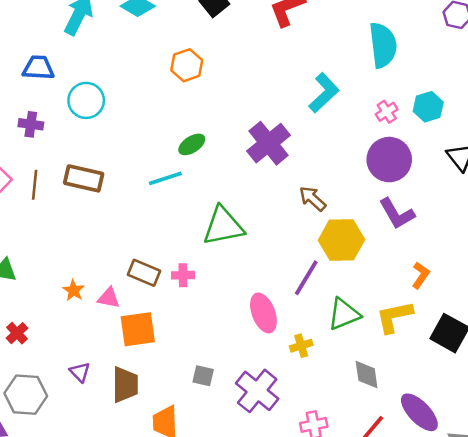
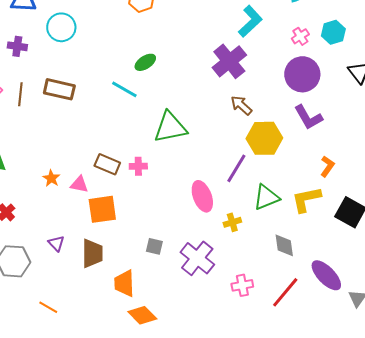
purple cross: (268, 143) -> (229, 61), moved
cyan line: (165, 178) -> (124, 89), turned 48

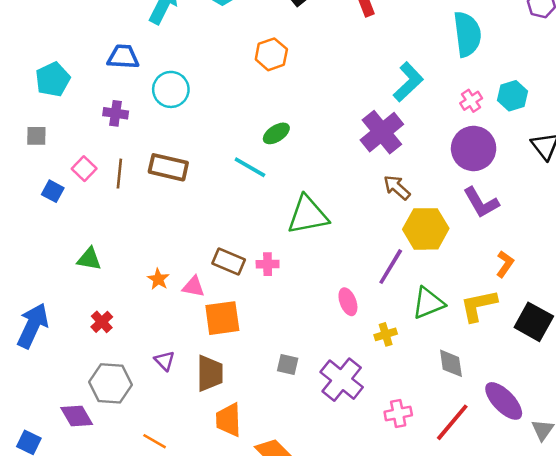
pink ellipse: (202, 196) -> (348, 302), size x0.7
orange trapezoid: (124, 283) -> (229, 420), moved

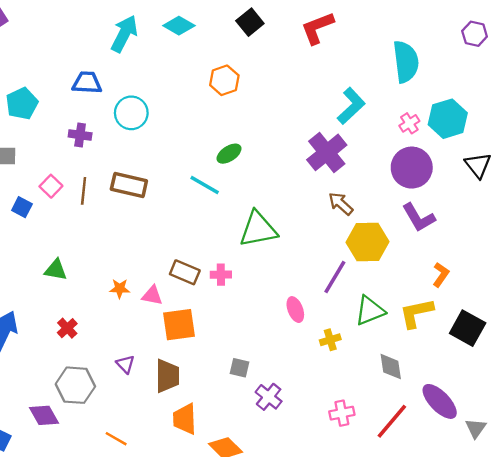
cyan hexagon: (512, 96) -> (448, 119), size x1.4
orange star: (158, 279) -> (120, 289), turned -30
purple cross: (342, 380) -> (269, 397), moved, size x0.7

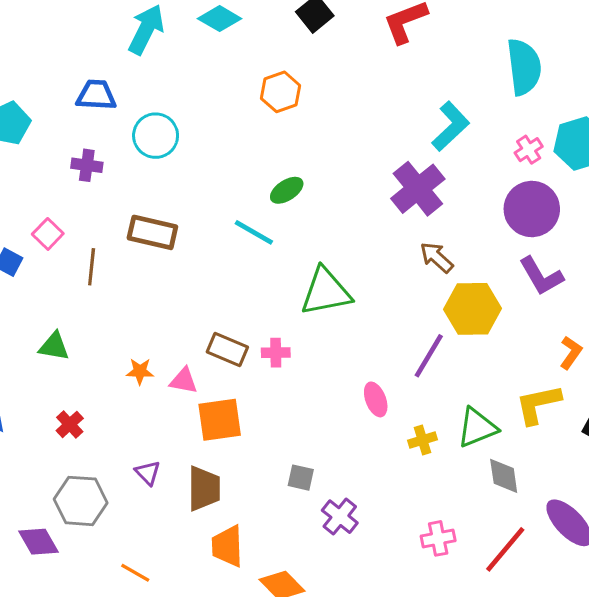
brown line: (84, 191) -> (92, 267), moved
green triangle: (370, 311) -> (477, 428), moved

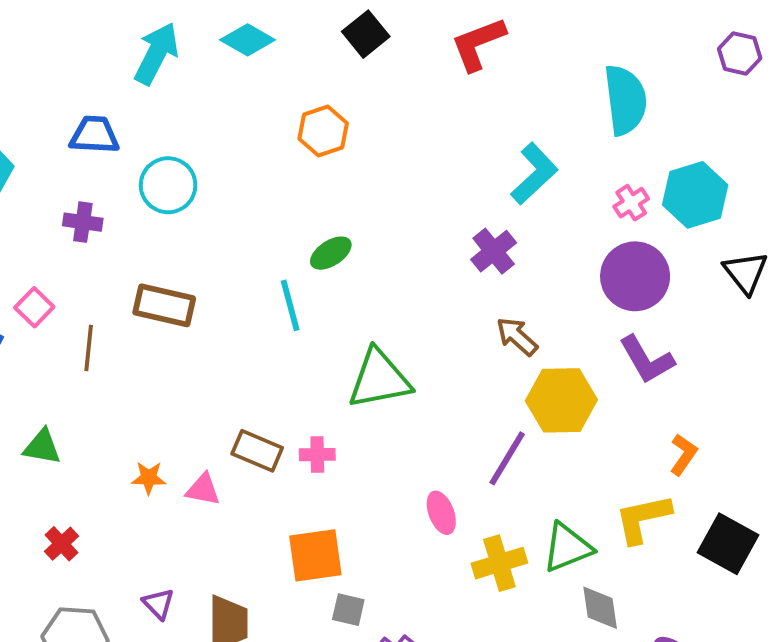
purple cross: (418, 189) -> (494, 251), size x0.7
cyan line: (254, 232) -> (290, 305), turned 45
orange square: (220, 420) -> (315, 555), moved
yellow cross: (423, 440) -> (499, 563), size x1.5

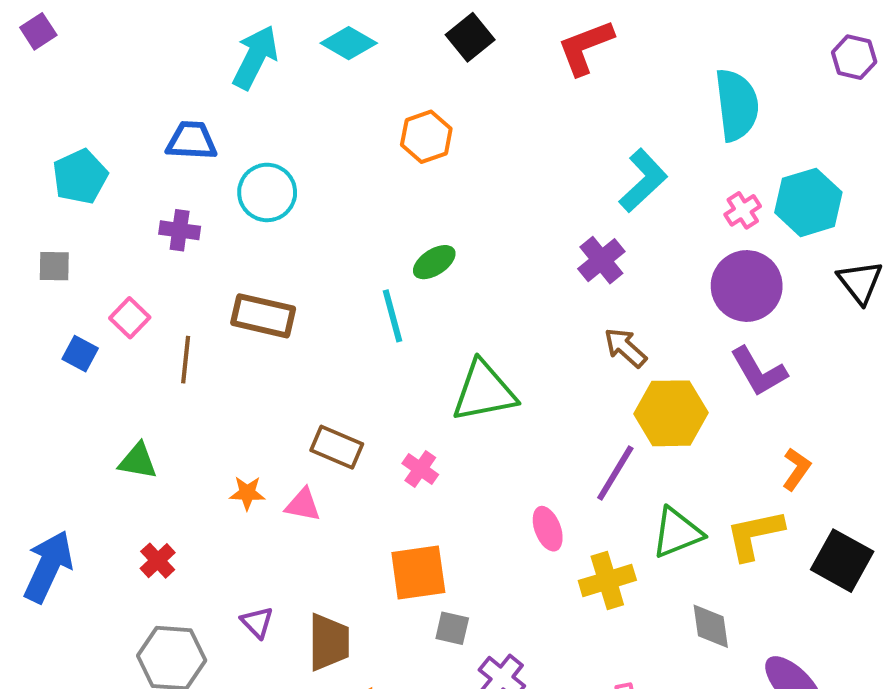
brown rectangle: (257, 451) -> (337, 447), moved
pink cross: (317, 455) -> (420, 469), turned 36
green triangle: (567, 548) -> (677, 533), moved

